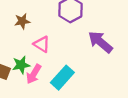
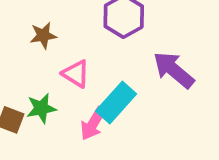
pink arrow: (34, 74) -> (93, 124), moved
cyan rectangle: (62, 78) -> (116, 103), moved

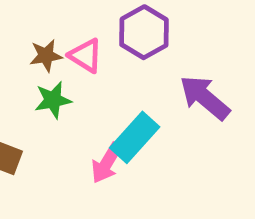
pink triangle: (76, 74) -> (86, 56), moved
green star: (41, 108) -> (53, 100), moved

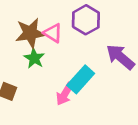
brown star: (46, 56) -> (30, 33), size x1.6
green star: (53, 100) -> (34, 58), turned -30

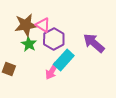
purple hexagon: (86, 20) -> (54, 39), moved

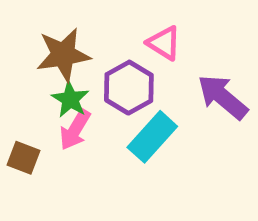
pink triangle: (43, 25) -> (164, 43), moved
pink arrow: (52, 71) -> (75, 130), moved

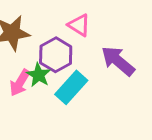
green star: (70, 99) -> (39, 75), moved

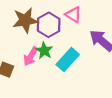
purple hexagon: (56, 55) -> (49, 25), moved

